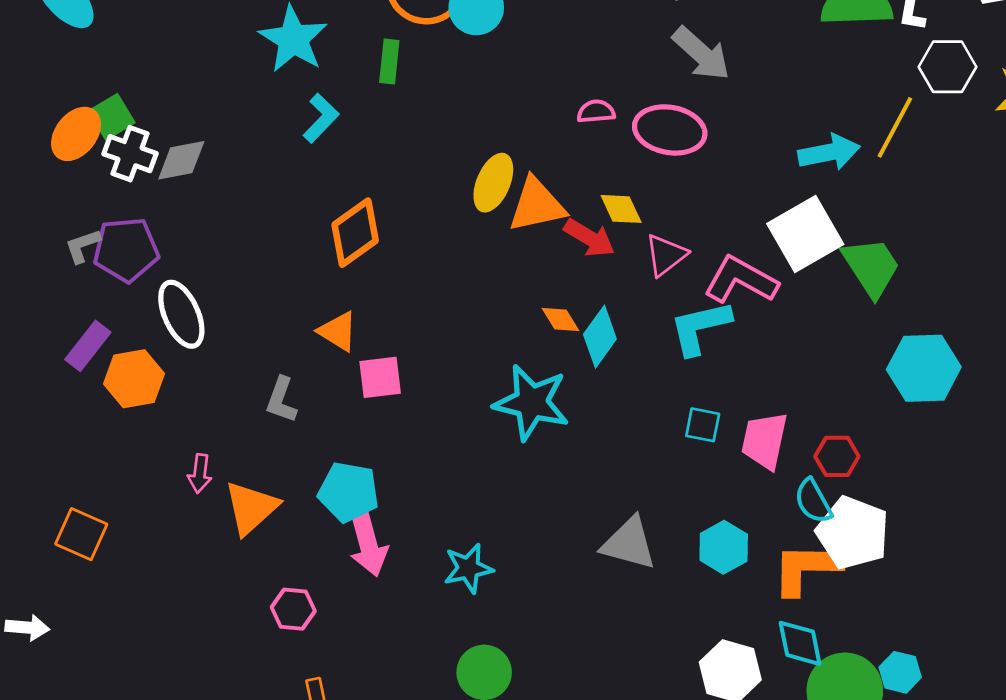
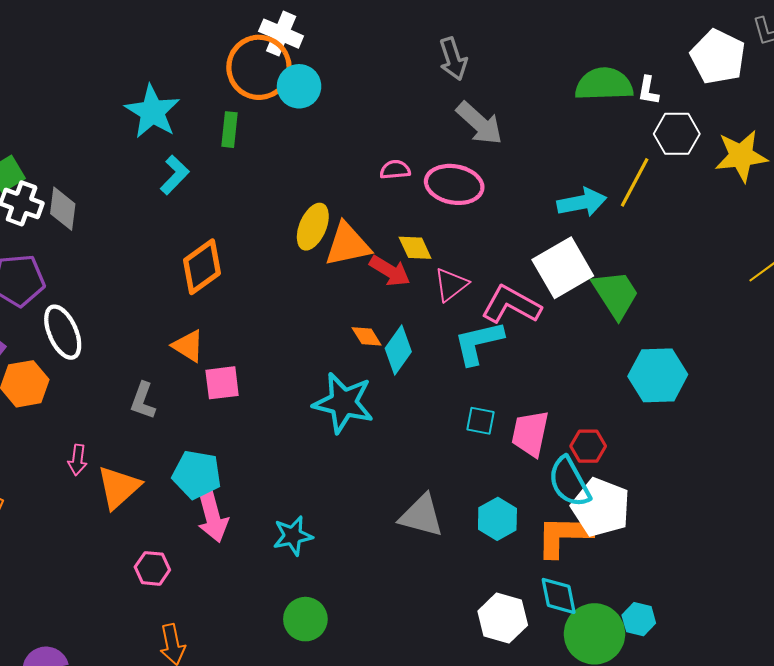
gray diamond: (181, 160) -> (63, 209), turned -72
cyan semicircle: (813, 501) -> (569, 482), size x1.4

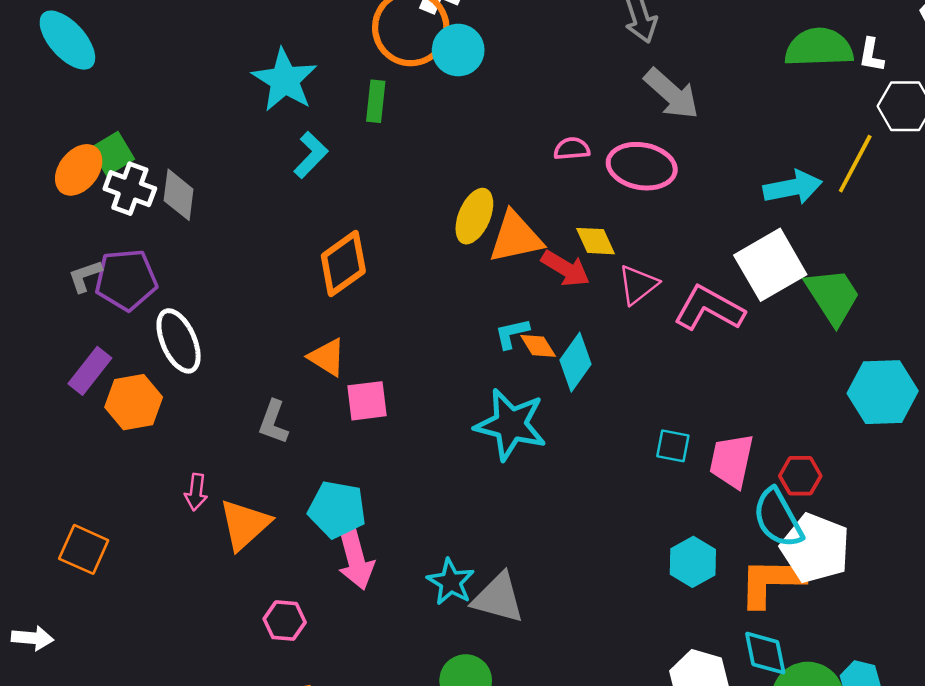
cyan L-shape: (478, 343) -> (512, 333), moved, size x0.6
gray triangle: (421, 516) -> (498, 598), moved
cyan star: (293, 536) -> (451, 582), turned -30

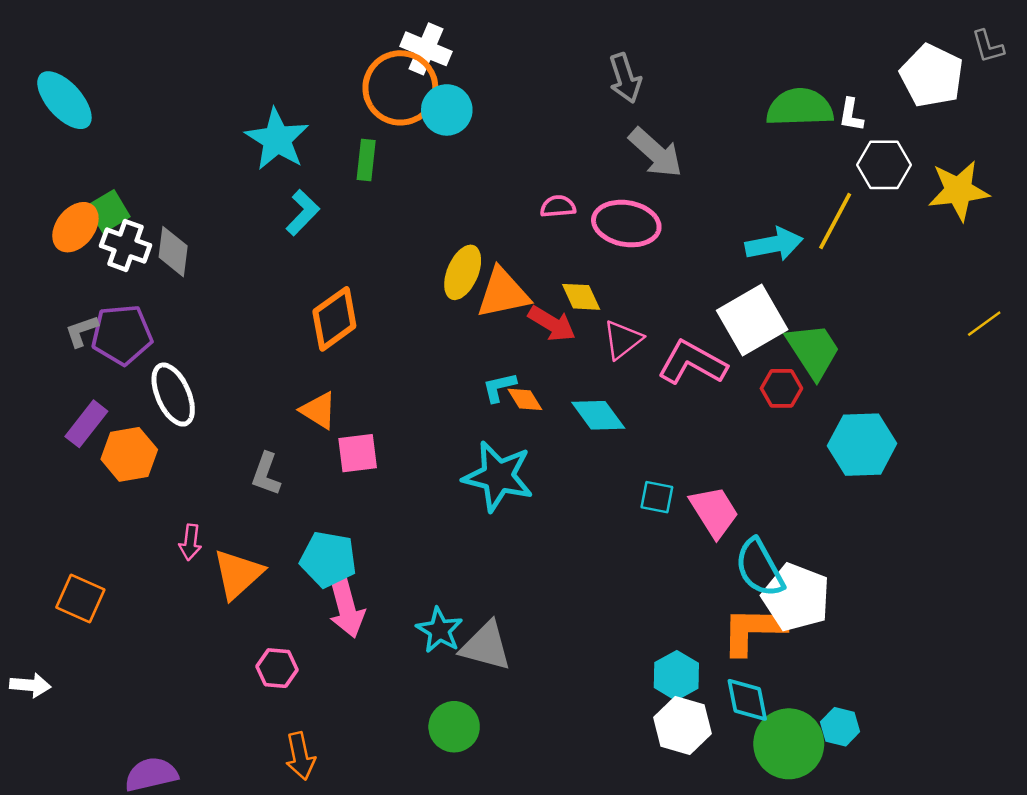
cyan diamond: (576, 362) -> (598, 415), moved, turned -72
pink trapezoid: (732, 461) -> (714, 512), turned 136
red hexagon: (800, 476) -> (781, 388), moved
cyan hexagon: (693, 562) -> (676, 675), moved

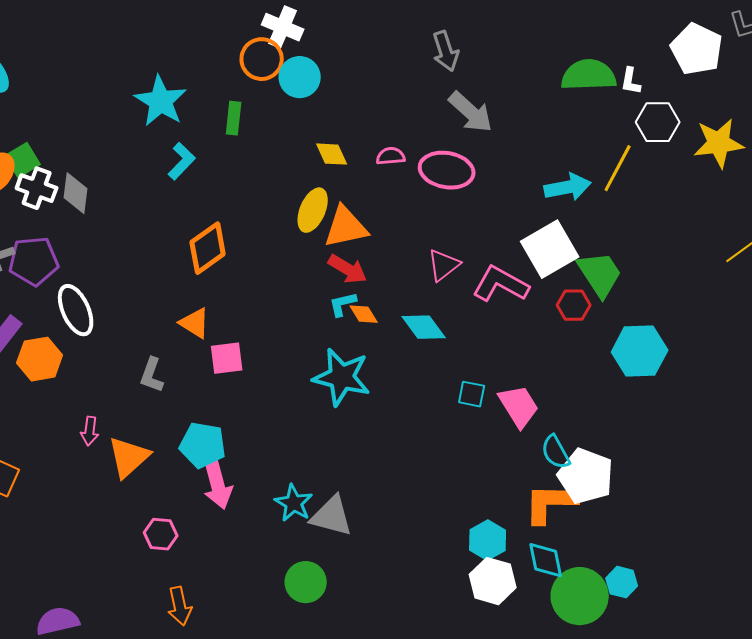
orange circle: (400, 88) -> (262, 59), size x0.7
yellow diamond: (581, 297) -> (332, 154), moved
red arrow: (552, 324) -> (348, 269), moved
cyan semicircle: (759, 568) -> (556, 452), size x0.7

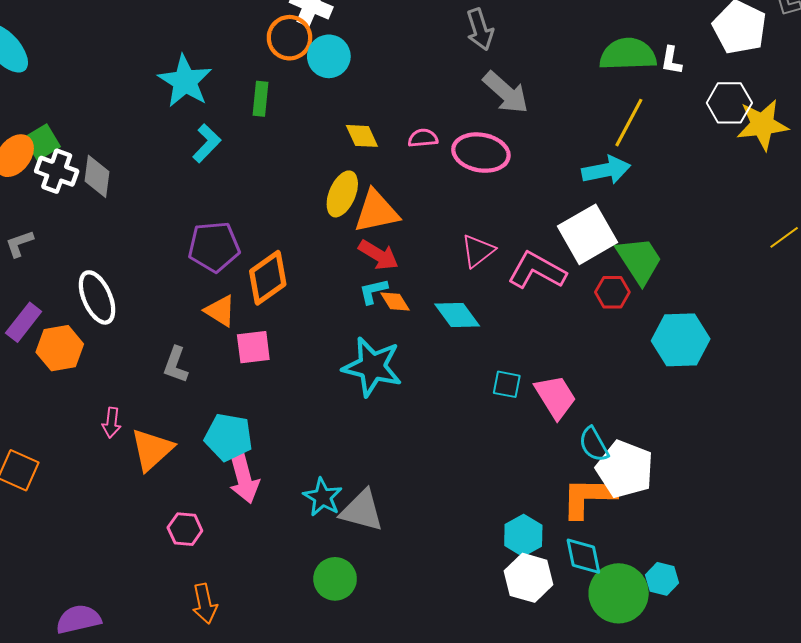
white hexagon: (658, 122) -> (729, 103), moved
yellow line: (618, 168) -> (629, 123), moved
orange diamond: (208, 248) -> (268, 278), moved
purple pentagon: (34, 261) -> (214, 247), moved

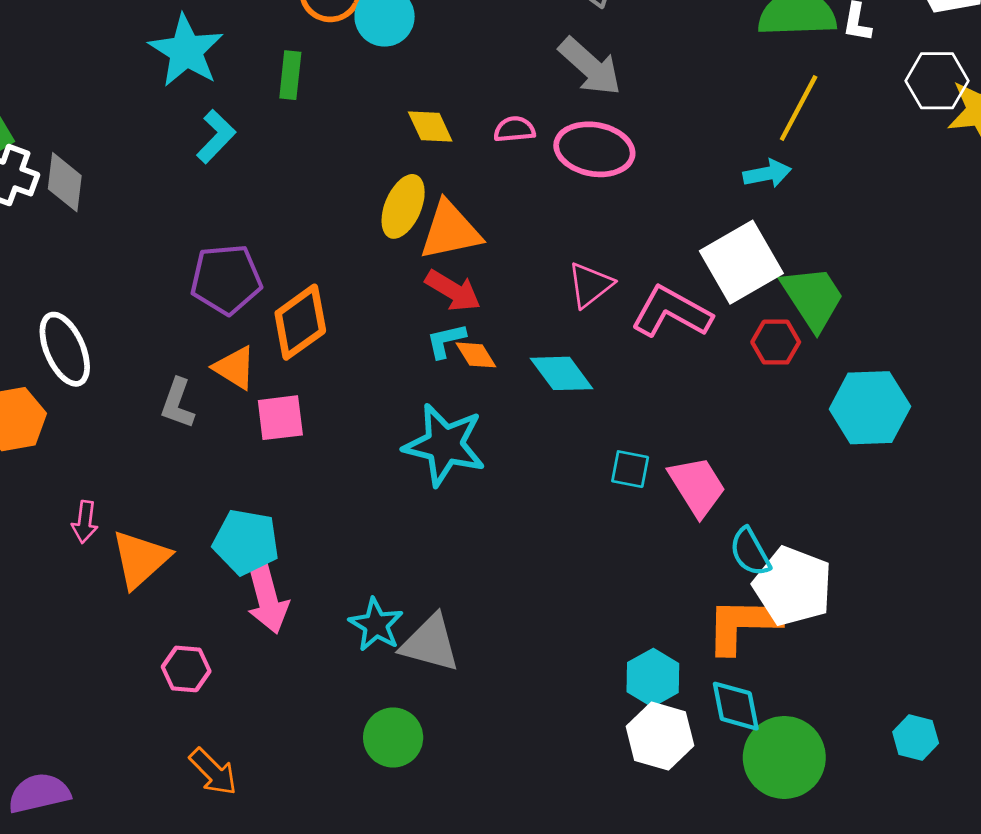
gray arrow: (506, 93) -> (590, 67), moved
cyan arrow: (606, 170) -> (767, 174), size x0.7
gray L-shape: (176, 365) -> (178, 403), moved
cyan hexagon: (662, 579) -> (916, 737), moved
orange arrow: (205, 604) -> (213, 772), turned -33

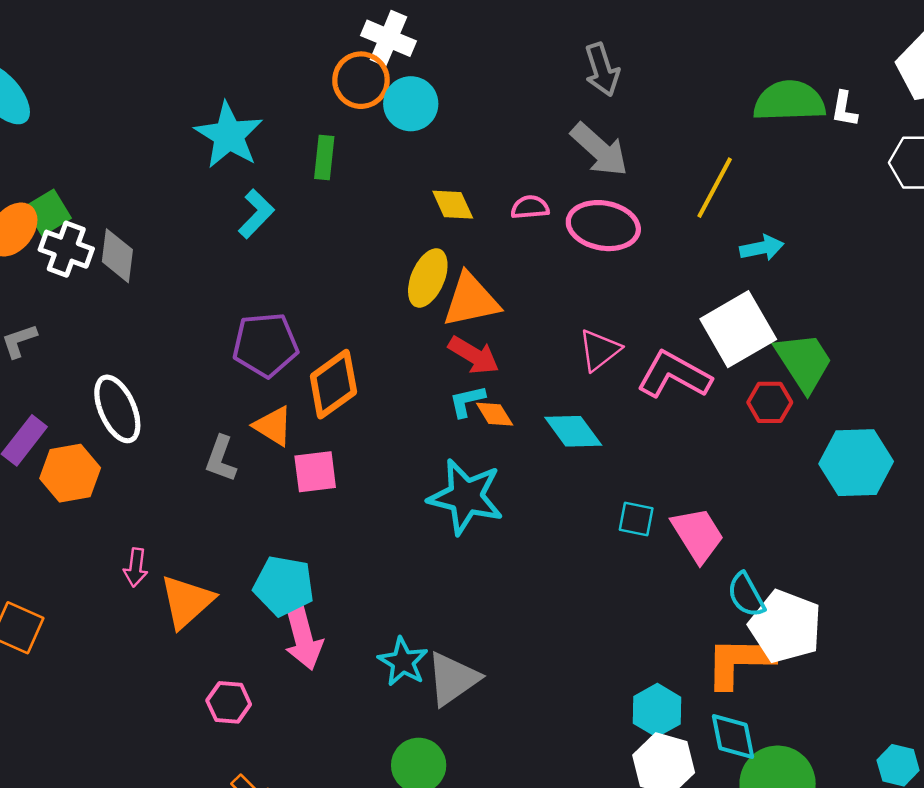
yellow line: (799, 108) -> (715, 188), moved
gray triangle: (430, 643) -> (453, 679), turned -50

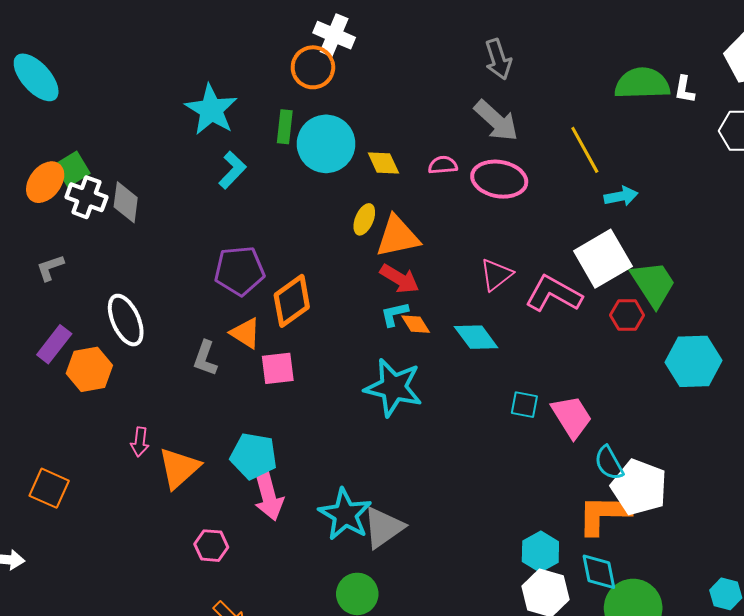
cyan circle: (411, 104) -> (326, 144), moved, size x1.4
yellow line: (715, 188) -> (585, 150), turned -57
yellow ellipse: (428, 278) -> (364, 219), size x0.7
cyan star: (403, 662) -> (345, 514), size x1.4

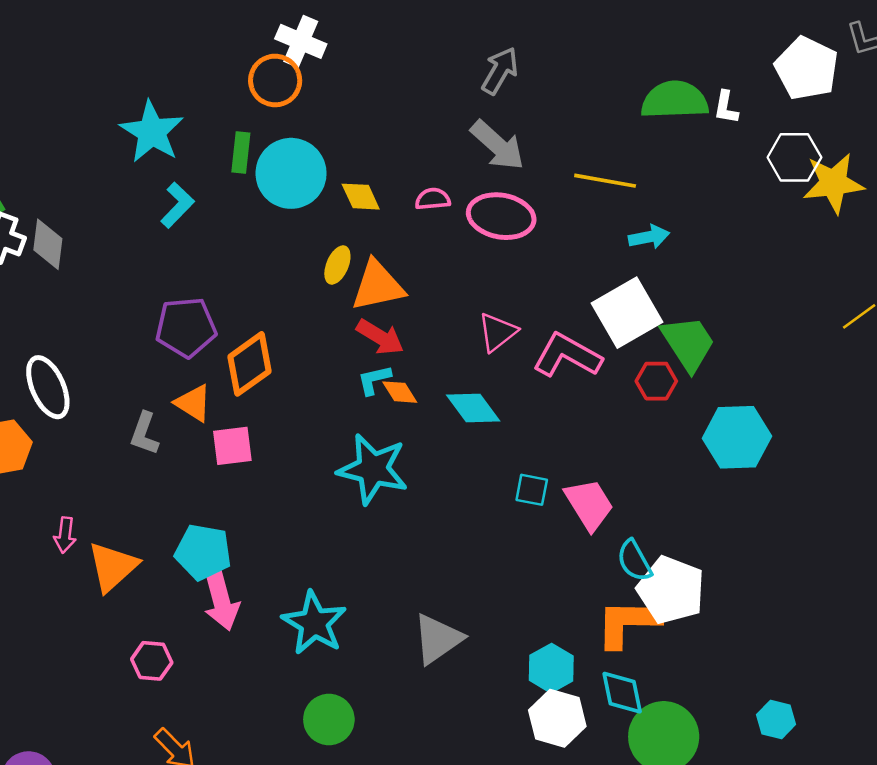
gray arrow: (498, 59) -> (500, 71), turned -132
yellow line: (585, 150) -> (605, 181), turned -51
gray triangle: (383, 527) -> (438, 639), moved

